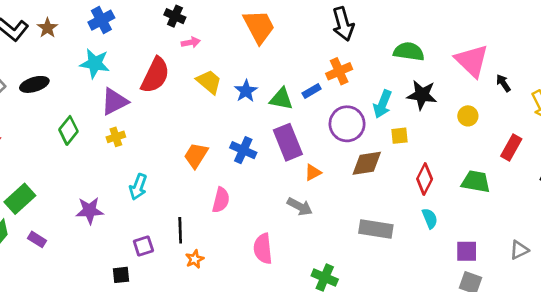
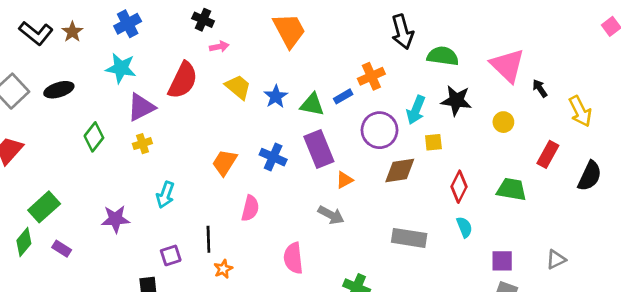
black arrow: (343, 24) -> (402, 32), moved

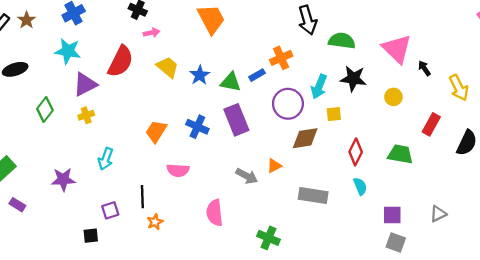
orange triangle: (344, 180) -> (274, 166), moved
pink semicircle: (250, 208) -> (178, 170), turned 80

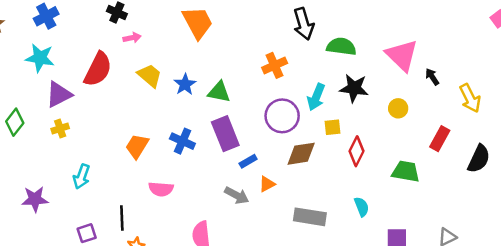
blue rectangle: (257, 75) -> (248, 161), moved
red diamond: (356, 152) -> (357, 151), moved

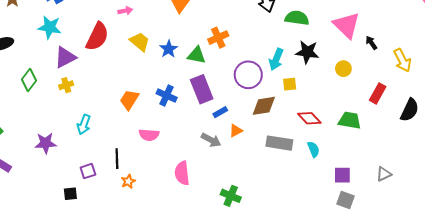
orange cross: (275, 65) -> (218, 38), moved
red diamond: (357, 151) -> (309, 118), moved, turned -70
gray rectangle: (310, 217) -> (279, 143), moved

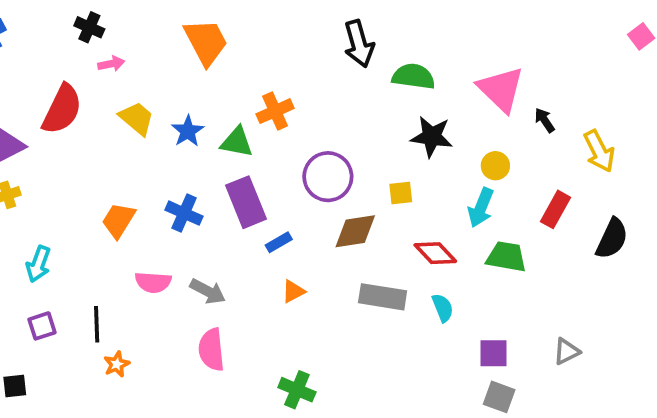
cyan arrow: (276, 59) -> (481, 208), moved
orange triangle: (236, 131) -> (293, 291), moved
gray arrow: (211, 140) -> (208, 291), moved
purple square: (88, 171) -> (42, 326), moved

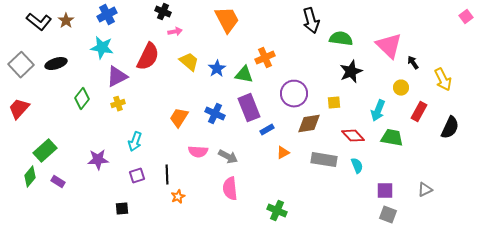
black star: (432, 137) -> (351, 72), turned -30
yellow circle: (495, 166) -> (401, 88), moved
orange triangle: (293, 291) -> (283, 153), moved

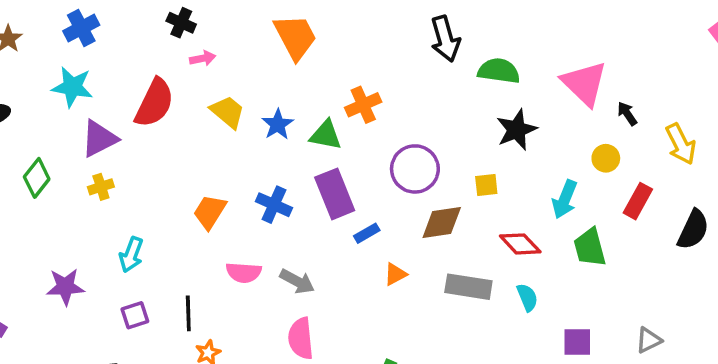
green trapezoid: (392, 138) -> (590, 247), turned -115

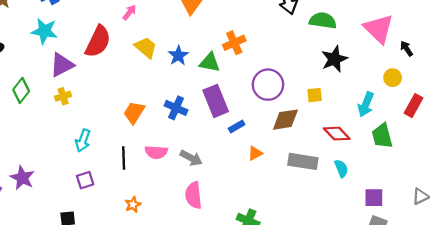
pink arrow: (203, 58) -> (129, 12), turned -42
purple star: (65, 287) -> (22, 178), moved, turned 30
black line: (188, 313) -> (124, 158), moved

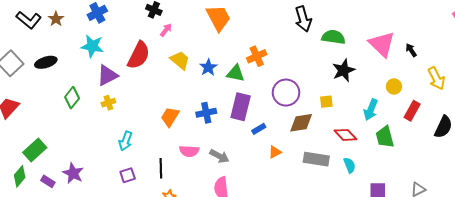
black arrow: (407, 49) -> (411, 50), moved
purple rectangle: (216, 101) -> (241, 107), turned 36
blue cross: (176, 108) -> (206, 113), turned -36
black line: (124, 158) -> (161, 168), moved

